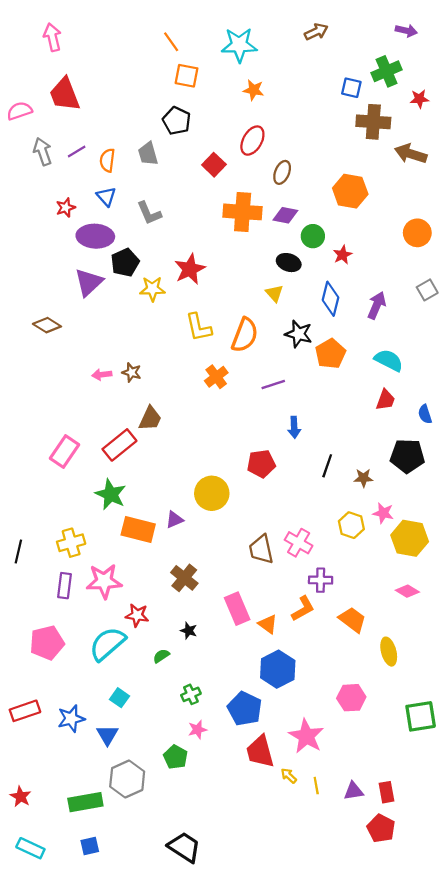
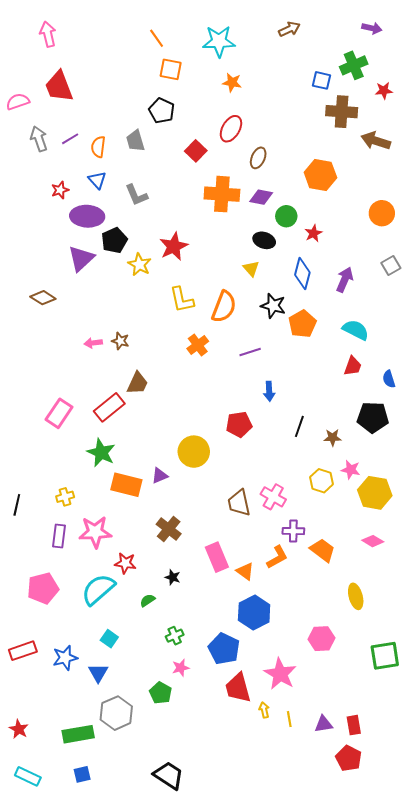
yellow star: (152, 289) -> (139, 264), turned 30
yellow cross: (71, 543) -> (65, 497), size x0.7
orange trapezoid: (352, 620) -> (322, 550), moved
yellow arrow: (289, 776) -> (264, 710), turned 35

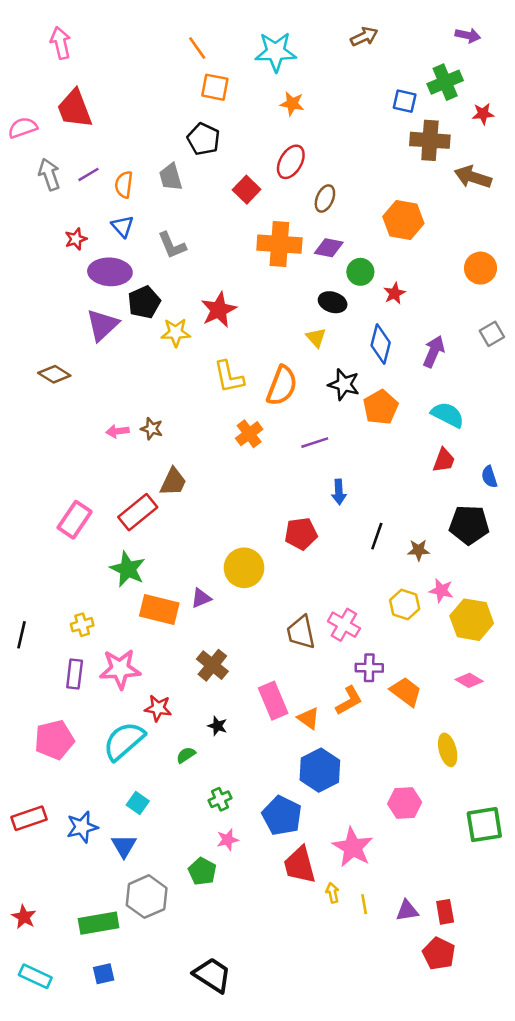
yellow star: (139, 264) -> (176, 333), turned -30

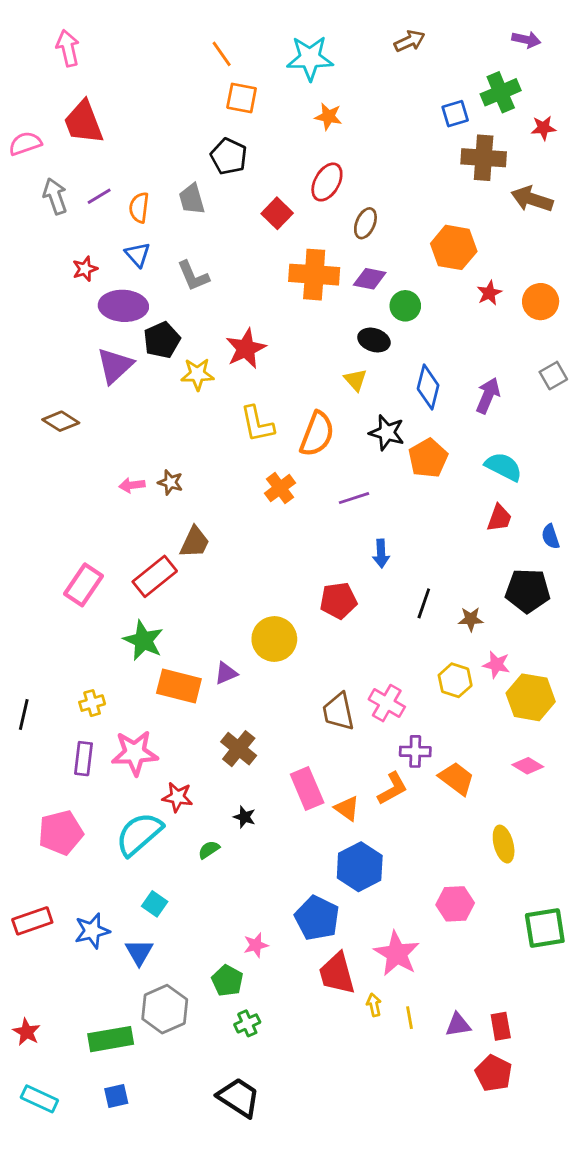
blue square: (405, 101) -> (455, 114), turned -30
red star: (395, 293) -> (489, 293), moved
green cross: (220, 799) -> (247, 1023), moved

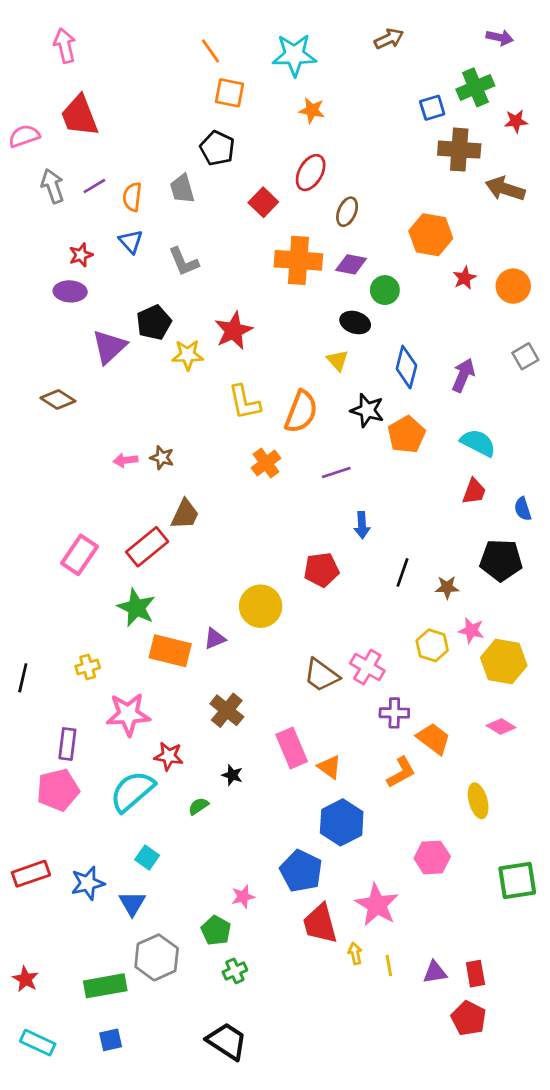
purple ellipse: (123, 306) -> (70, 291), moved, size x0.7
brown trapezoid: (338, 712) -> (321, 675), turned -42
purple rectangle: (84, 759) -> (67, 744), moved
orange L-shape: (392, 788) -> (401, 772), moved

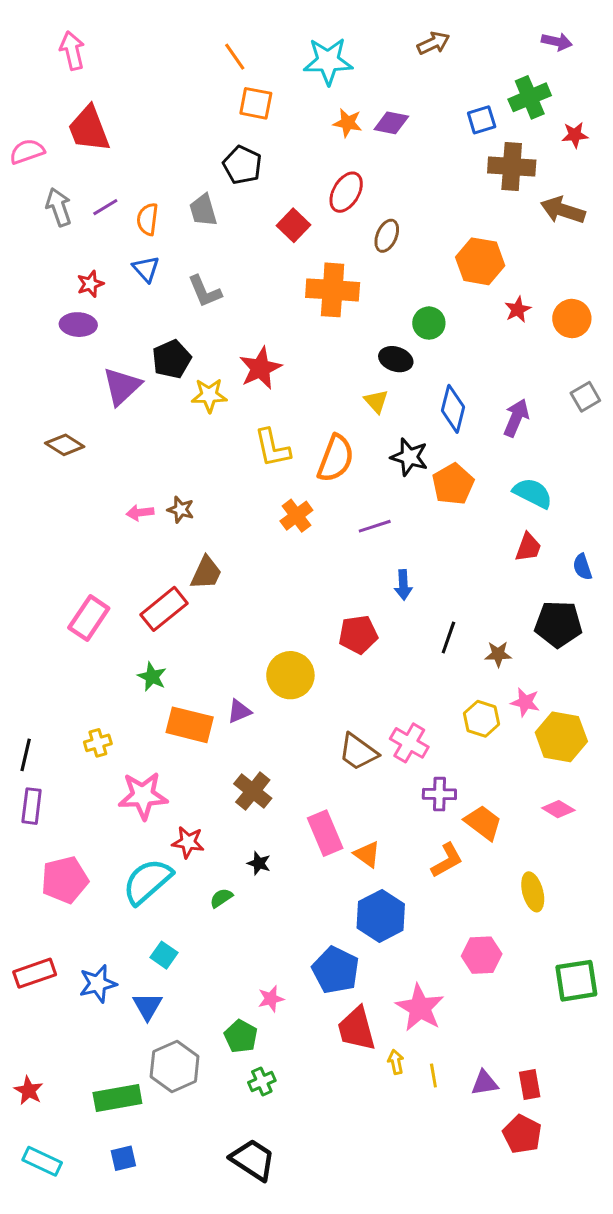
purple diamond: (351, 264) -> (391, 123), moved
green star: (136, 608) -> (152, 677), size x0.7
purple rectangle: (67, 744) -> (32, 806), moved

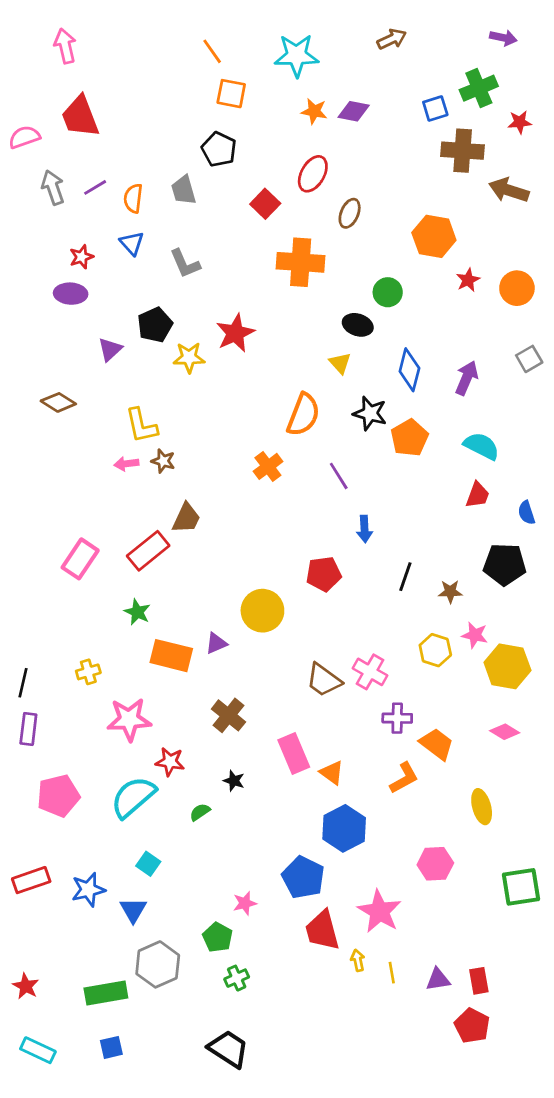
purple triangle: (122, 386) -> (110, 349), size x0.7
yellow L-shape: (272, 448) -> (141, 426), moved
purple line: (375, 526) -> (339, 476), turned 76

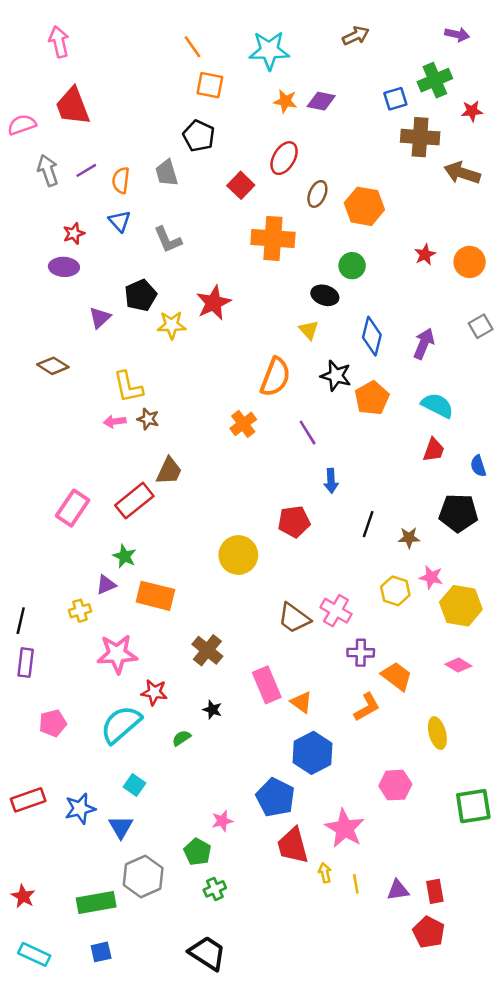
orange hexagon: (434, 236) -> (364, 206), moved
purple triangle: (216, 643) -> (106, 585), moved
pink pentagon: (58, 796) -> (53, 723), size x0.7

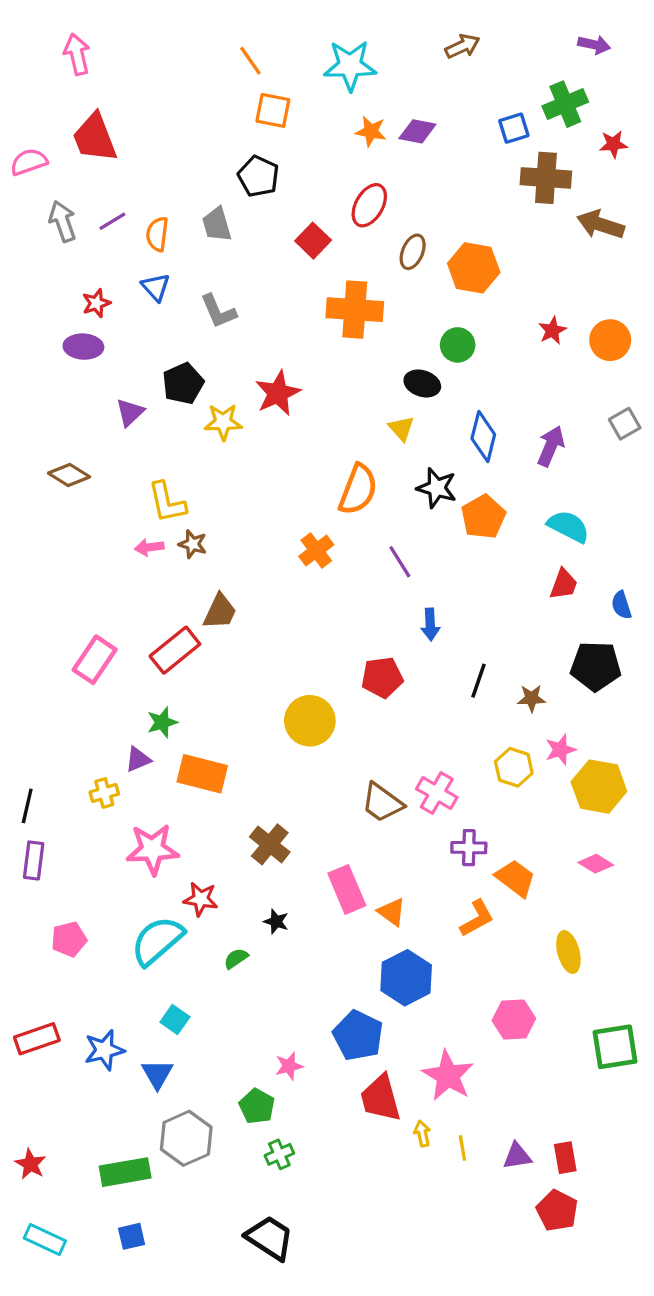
green star: (125, 556) -> (162, 722), turned 30
pink star: (431, 577) -> (560, 750), turned -30

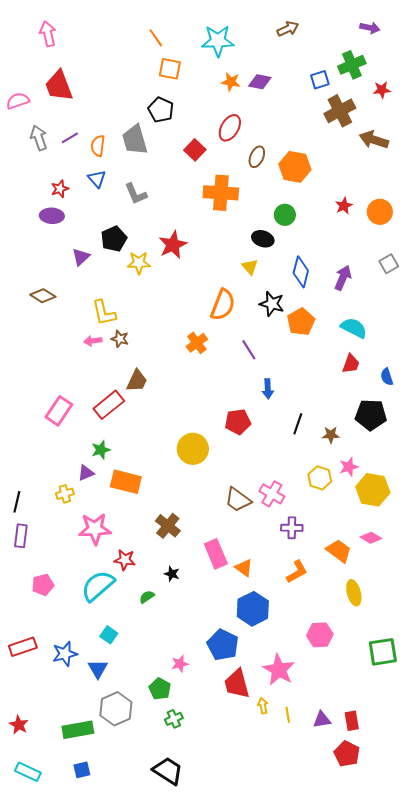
brown cross: (546, 178) -> (340, 111), turned -32
gray trapezoid: (217, 224) -> (135, 140), size x1.4
orange trapezoid: (515, 878) -> (339, 551), moved

